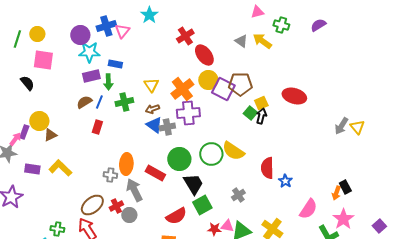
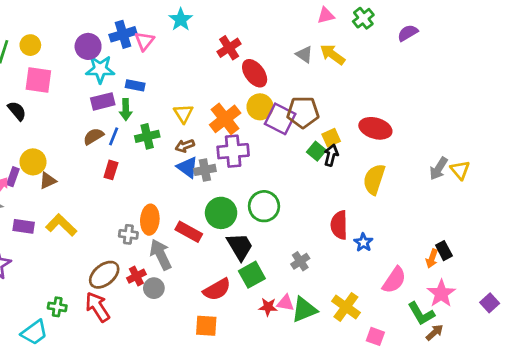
green cross: (281, 25) -> (363, 18), moved, turned 35
yellow semicircle: (233, 151) -> (374, 179), moved, turned 75

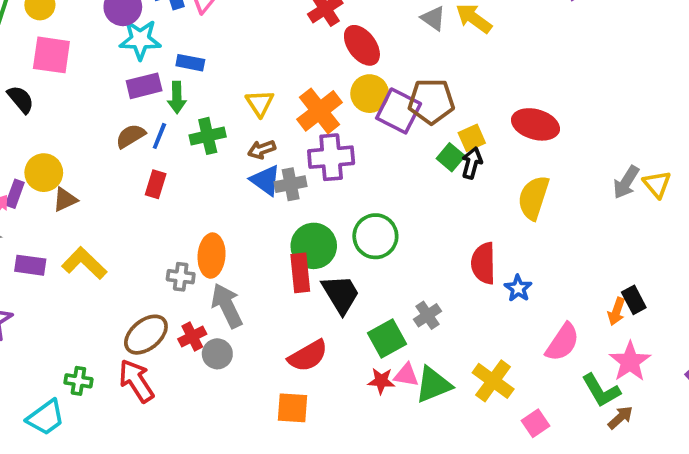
red rectangle: (189, 232) -> (300, 273), moved, turned 55
green square: (252, 275) -> (387, 338), moved
pink square: (375, 336) -> (535, 423), turned 36

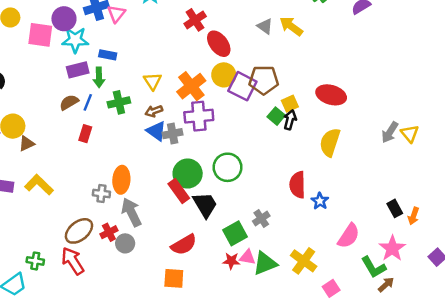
pink square: (51, 55) -> (40, 35), moved
red rectangle: (300, 273) -> (179, 191), turned -30
orange arrow: (616, 311) -> (414, 216), moved

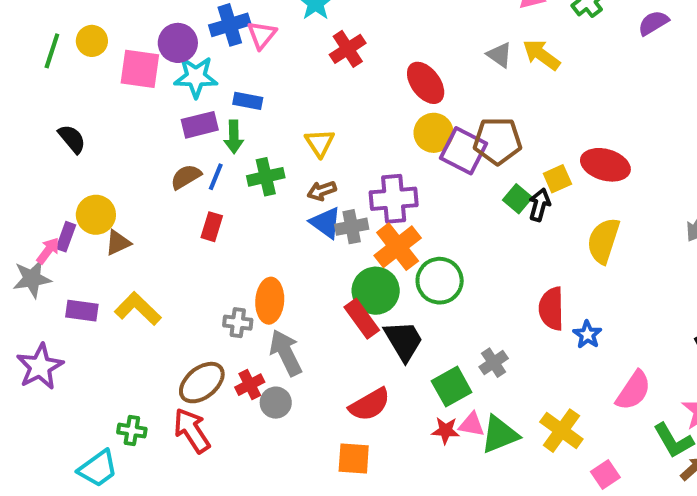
red cross: (195, 20) -> (348, 49), moved
orange cross: (191, 86) -> (398, 247), moved
yellow square: (290, 104) -> (557, 179), moved

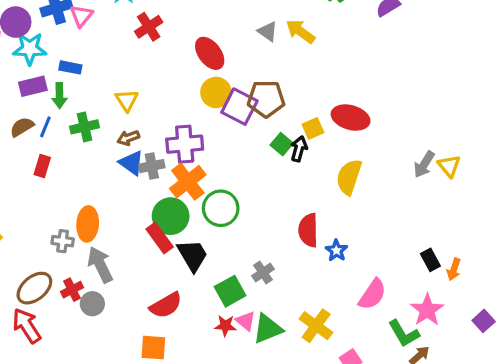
pink triangle: (472, 425) -> (246, 321), turned 30

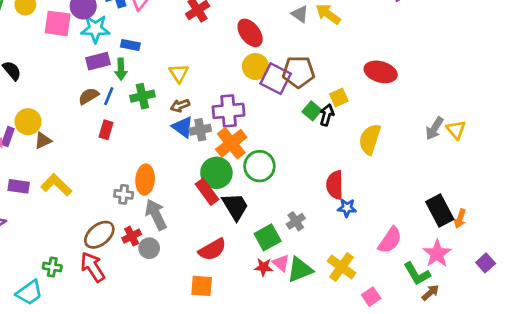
red ellipse: (351, 118) -> (381, 72), moved
blue star: (336, 251) -> (347, 208), moved, turned -30
black rectangle: (430, 260) -> (440, 211), size x1.6

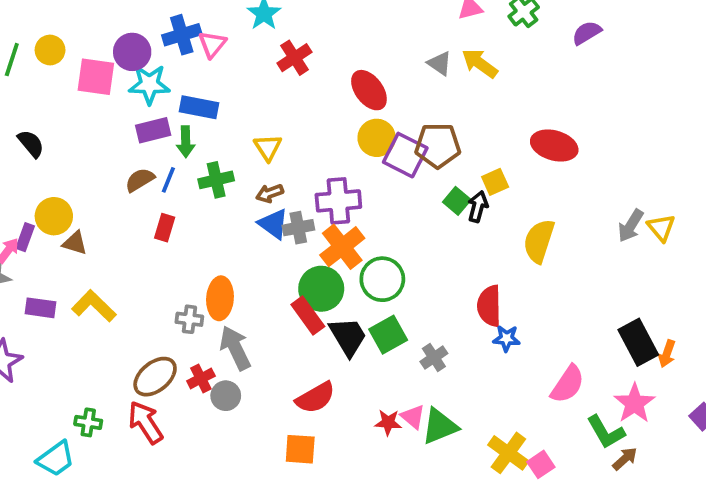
blue rectangle: (130, 45) -> (199, 107), size x1.4
brown triangle: (43, 141) -> (75, 243), turned 42
green square: (268, 237) -> (388, 335), moved
yellow cross: (342, 267) -> (508, 453), moved

